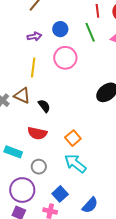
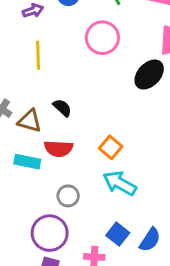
pink circle: (65, 58) -> (102, 38), moved
brown triangle: (22, 95) -> (30, 121), moved
cyan rectangle: (13, 152) -> (27, 162), moved
blue square: (60, 194) -> (118, 234), moved

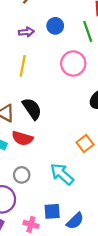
black semicircle: (62, 108) -> (32, 109), size x1.5
orange square: (111, 147) -> (85, 144), moved
blue square: (118, 234) -> (52, 211), turned 35

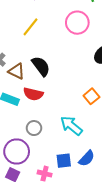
yellow line: (23, 66) -> (31, 27), turned 30
blue semicircle: (75, 221) -> (87, 158), moved

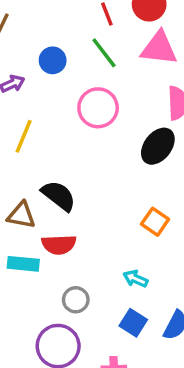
cyan arrow: (71, 126) -> (136, 279), size x0.6
blue square: (64, 161) -> (133, 323), moved, turned -35

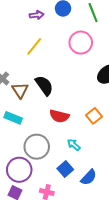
brown triangle: (21, 215) -> (20, 90), turned 30
red semicircle: (59, 245) -> (59, 116), moved
gray circle: (76, 300) -> (37, 147), size x1.6

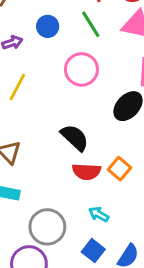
black semicircle: (44, 85) -> (75, 138), moved
red semicircle: (59, 116) -> (86, 172), moved

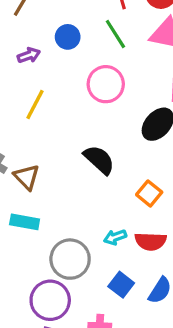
red semicircle: (86, 172) -> (151, 241), moved
cyan arrow: (99, 214) -> (115, 237), moved, turned -48

